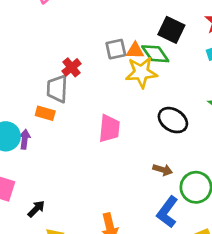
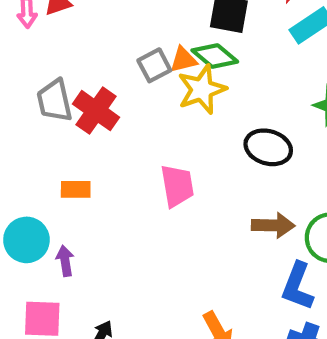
red cross: (71, 67) -> (96, 111), size x1.5
gray trapezoid: (57, 89) -> (54, 101), moved
purple arrow: (25, 139) -> (65, 261), moved
brown arrow: (163, 170) -> (273, 225), size x1.4

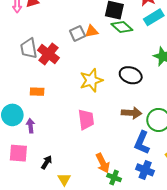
green diamond: (215, 56) -> (122, 27), moved
yellow star: (202, 89) -> (91, 80), moved
pink trapezoid: (177, 186) -> (86, 119), moved

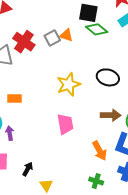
orange triangle: (92, 31) -> (66, 35), turned 32
red cross: (48, 54) -> (24, 42), moved
orange arrow: (103, 163) -> (100, 151), moved

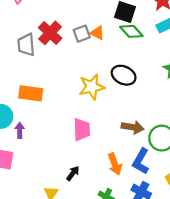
black ellipse: (108, 77) -> (124, 75), moved
orange rectangle: (15, 98) -> (31, 93), size x1.5
black arrow: (28, 169) -> (73, 173), moved

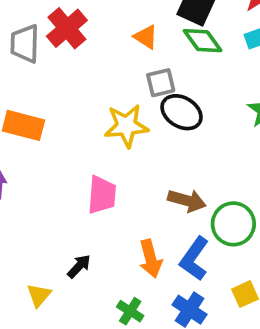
gray square: (82, 34) -> (161, 83), moved

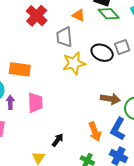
gray trapezoid: (25, 44) -> (64, 37), moved
gray square: (161, 83) -> (122, 47), moved
pink trapezoid: (102, 195) -> (35, 103), moved

